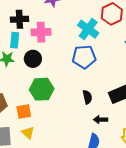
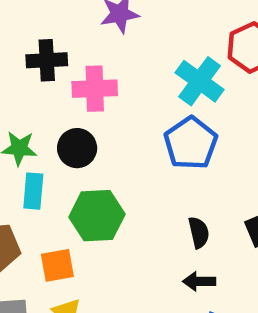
cyan rectangle: (15, 40) -> (33, 191), moved
blue pentagon: (84, 57) -> (191, 143), turned -30
black arrow: (101, 120) -> (199, 281), moved

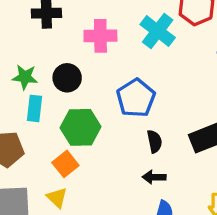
pink cross: (95, 89) -> (100, 36), moved
blue pentagon: (191, 143) -> (136, 98), moved
orange square: (57, 265) -> (65, 164), moved, turned -30

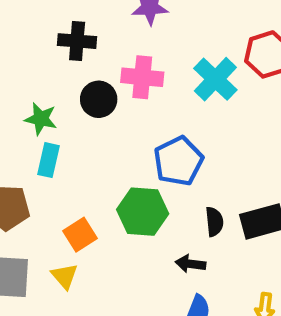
black circle: (67, 78) -> (99, 99), moved
green hexagon: (81, 127) -> (143, 212), moved
black semicircle: (155, 141) -> (214, 222), moved

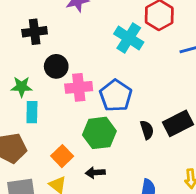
pink cross: (142, 77) -> (79, 87), moved
black arrow: (190, 264) -> (95, 173), moved

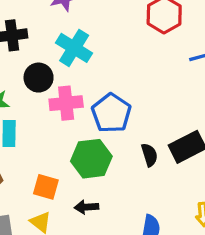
cyan cross: (129, 38) -> (74, 48), moved
orange square: (62, 156) -> (46, 187), turned -30

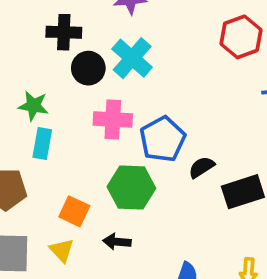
black circle: (39, 78) -> (88, 68), moved
black semicircle: (149, 155) -> (202, 167), moved, turned -115

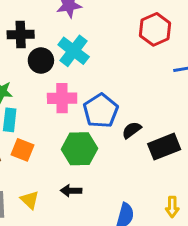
orange square: (74, 211) -> (22, 150), moved

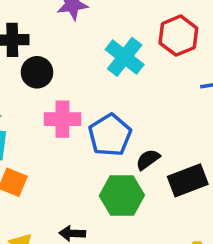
cyan cross: (74, 51) -> (125, 57), moved
green hexagon: (79, 149) -> (122, 196), moved

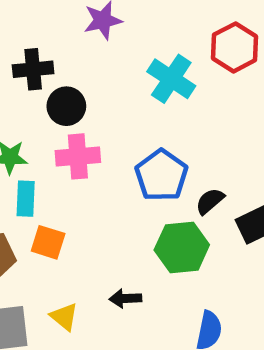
pink cross: (62, 119) -> (78, 156), moved

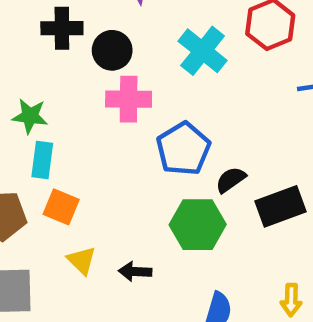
black circle: (66, 106) -> (112, 50), moved
pink cross: (78, 156) -> (129, 99), moved
yellow triangle: (64, 317) -> (82, 260), moved

